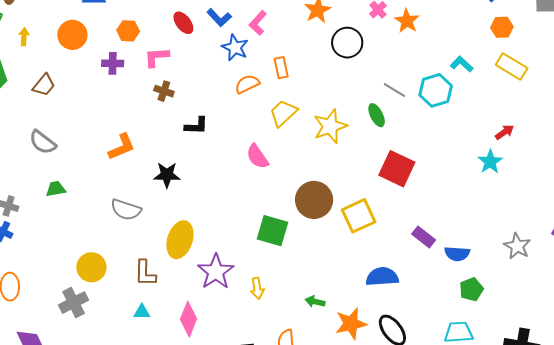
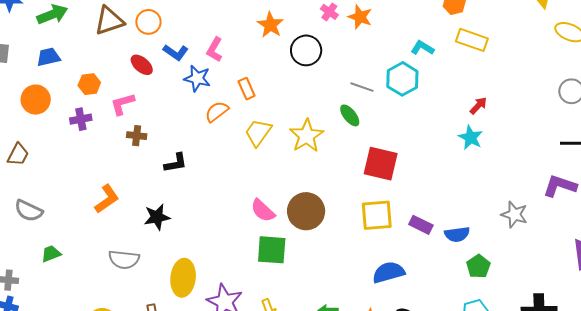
pink semicircle: (257, 157) -> (263, 211), moved
yellow square: (359, 216) -> (377, 215), moved, turned 32

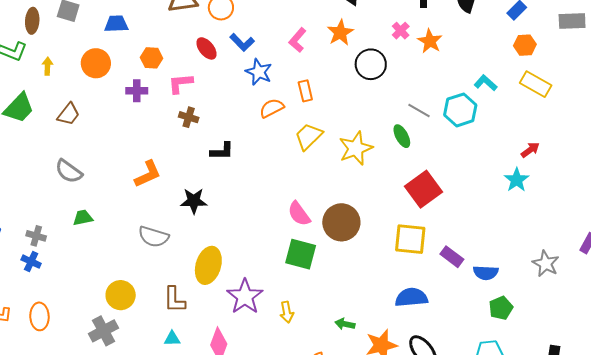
pink L-shape: (215, 50) -> (298, 40), moved
red square: (381, 164) -> (423, 189), turned 30

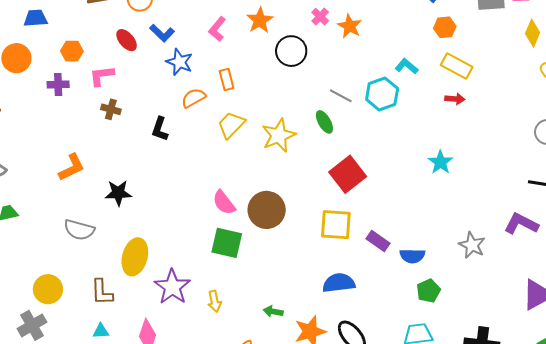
red arrow: (530, 150) -> (455, 99), moved, turned 42
black L-shape: (222, 151) -> (160, 129), moved, turned 110

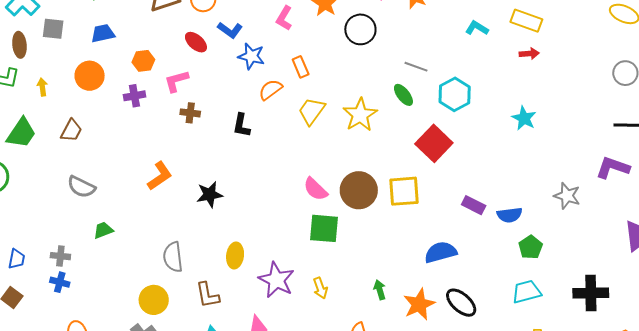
cyan hexagon: (382, 94) -> (455, 94), moved
yellow square: (336, 225) -> (404, 191), moved
gray semicircle: (79, 230) -> (173, 257), moved, turned 76
yellow ellipse: (135, 257) -> (235, 255), size x0.7
green arrow: (273, 311) -> (380, 290), turned 72

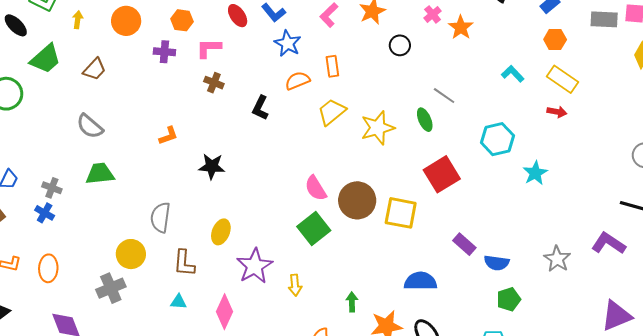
black circle: (360, 29) -> (400, 45), size x0.7
cyan hexagon: (455, 94) -> (497, 139), moved
orange L-shape: (160, 176) -> (168, 136), size x0.7
green square: (324, 228) -> (314, 228), turned 32
green trapezoid: (103, 230) -> (100, 174), size x1.4

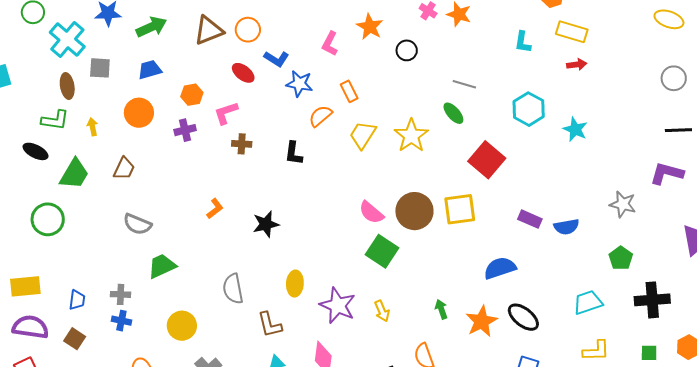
cyan L-shape: (513, 74) -> (523, 42), turned -110
yellow circle: (131, 254) -> (182, 326), moved
green pentagon: (509, 299) -> (621, 258), moved

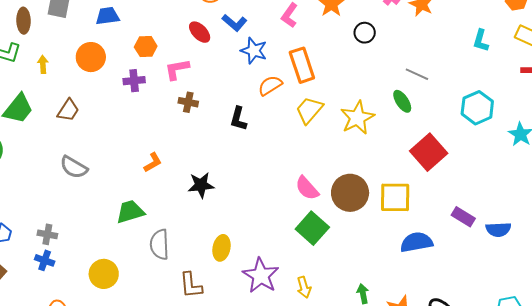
orange rectangle: (349, 91) -> (302, 65), size x1.6
green trapezoid: (162, 266) -> (130, 212), moved
blue semicircle: (500, 268) -> (416, 242), moved

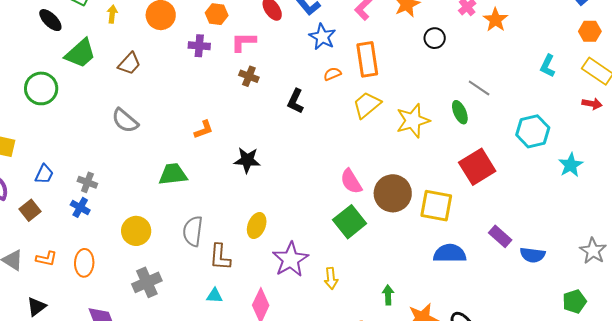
orange semicircle: (270, 85) -> (332, 74), size x0.7
gray semicircle: (159, 244) -> (193, 231), moved

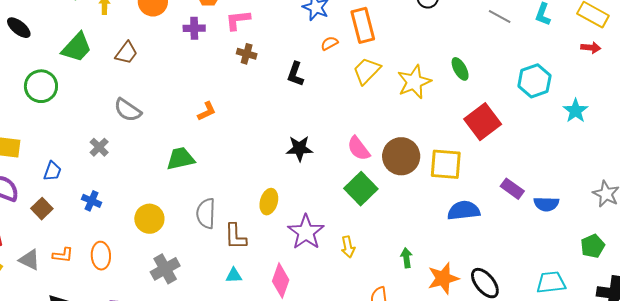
black ellipse: (50, 20) -> (19, 28), moved
gray line: (479, 88) -> (500, 16), moved
black star: (247, 160) -> (299, 148), moved
gray cross: (87, 182) -> (99, 147), moved, turned 30

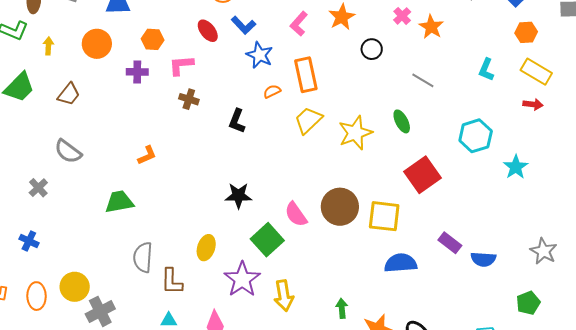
gray line: (500, 16) -> (423, 80), moved
pink semicircle: (359, 148) -> (296, 214), moved
green square: (361, 189) -> (267, 240), moved
yellow circle: (149, 219) -> (75, 287), moved
yellow arrow: (348, 247) -> (284, 296), size x1.4

